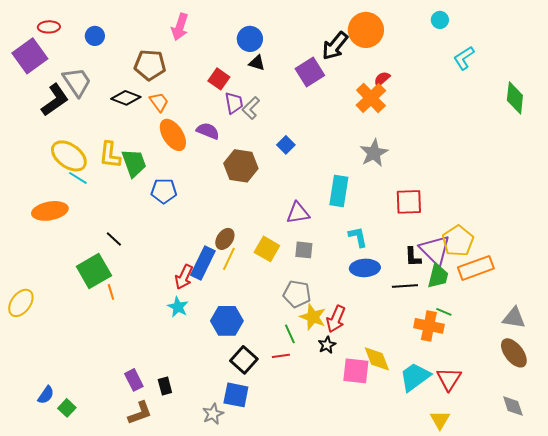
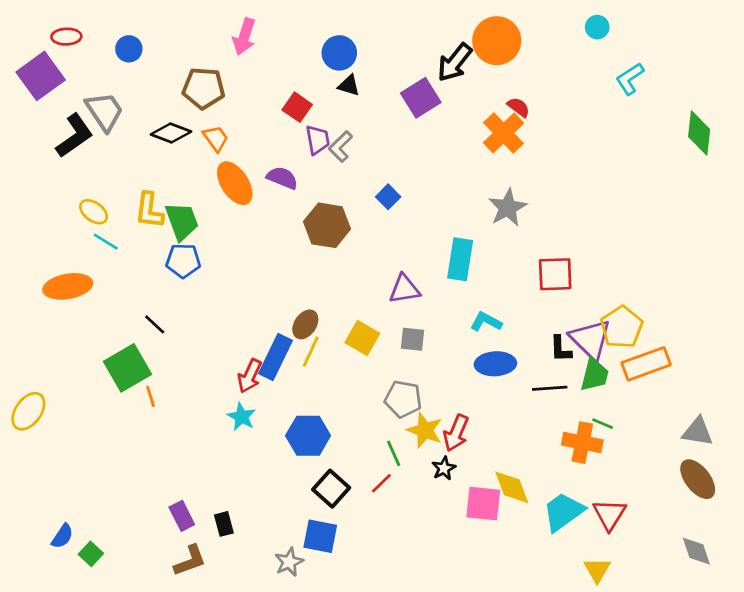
red semicircle: (382, 79) -> (518, 107), turned 78
yellow ellipse: (69, 156) -> (94, 212), size x0.6
blue pentagon: (164, 191) -> (183, 261), moved
cyan L-shape: (358, 237) -> (486, 322), turned -50
red line: (281, 356) -> (381, 483), turned -36

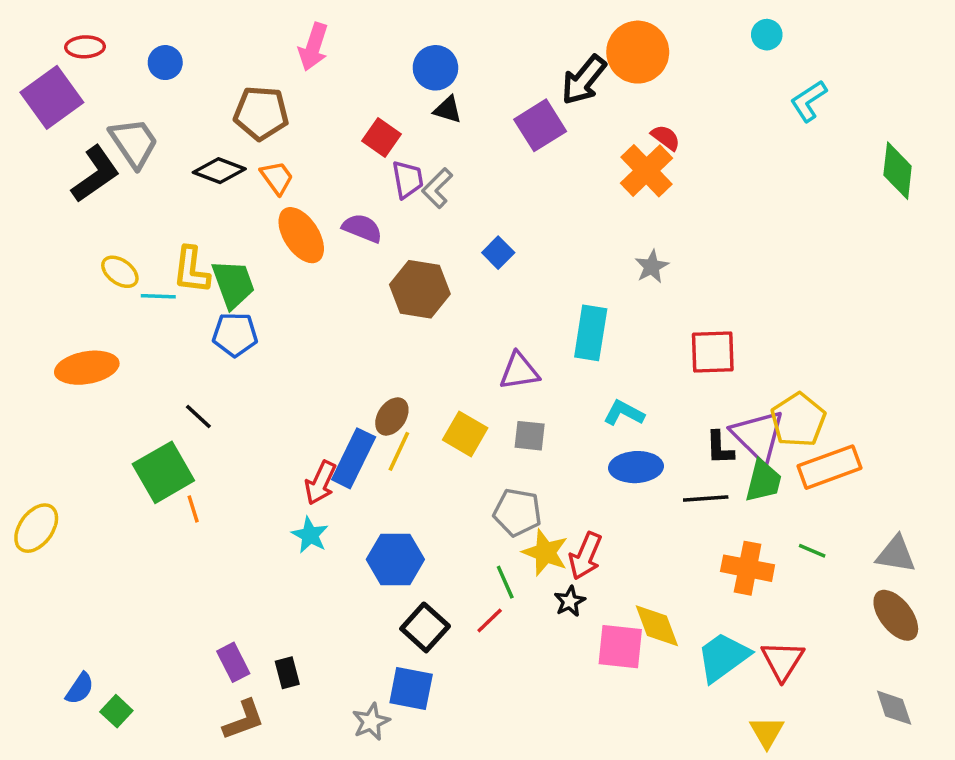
gray star: (508, 208) -> (652, 267), size x0.7
cyan line: (106, 242) -> (158, 296), moved, turned -30
green line: (603, 424) -> (812, 551), moved

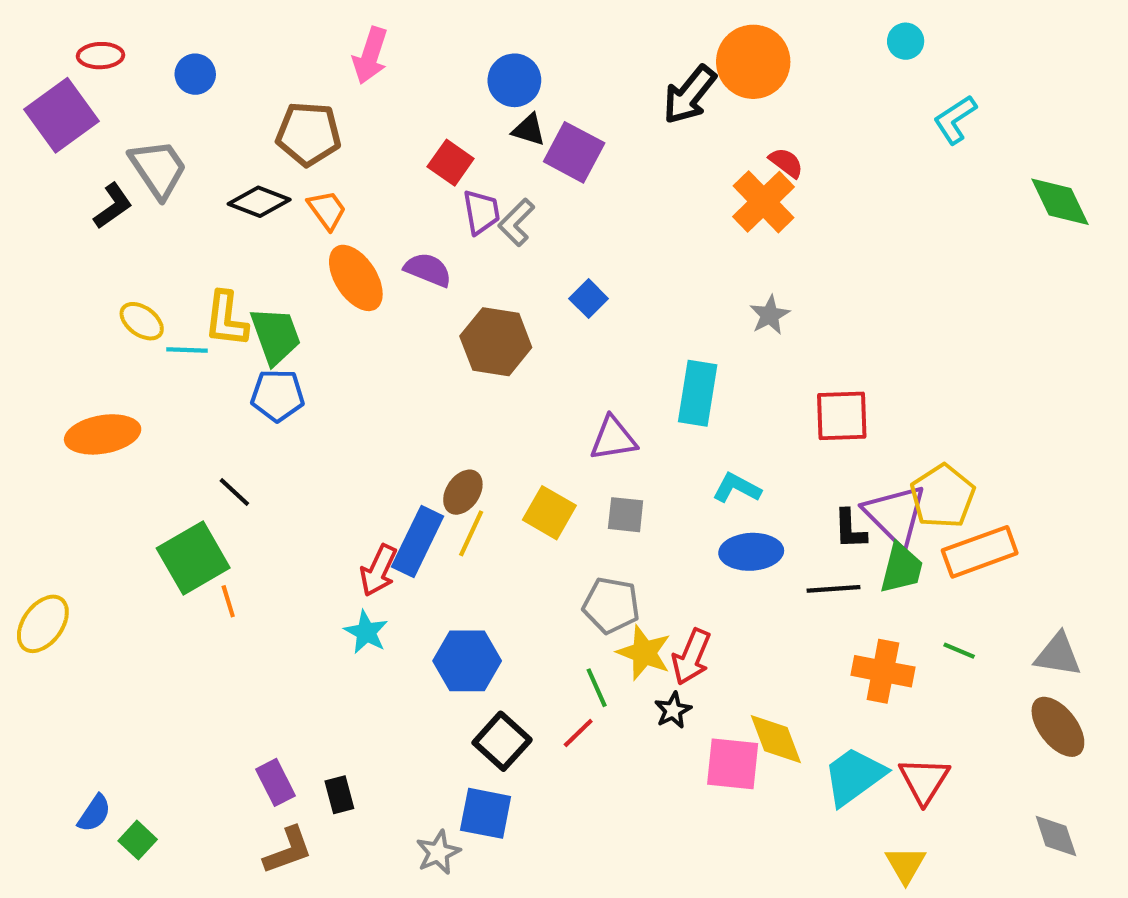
purple square: (540, 125) -> (574, 152), moved, turned -30
green diamond: (898, 171) -> (1060, 202), turned -32
black L-shape: (95, 174) -> (113, 206), size x0.7

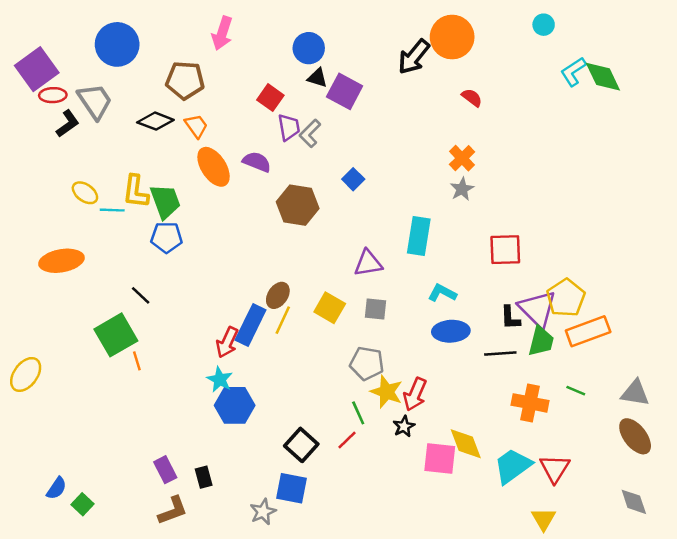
red ellipse: (101, 56) -> (53, 95), moved
blue circle: (195, 74) -> (117, 44), size x1.8
orange cross: (764, 202) -> (462, 158), moved, size x0.7
green diamond: (1060, 202) -> (603, 77), moved
blue hexagon: (467, 661) -> (235, 405), moved

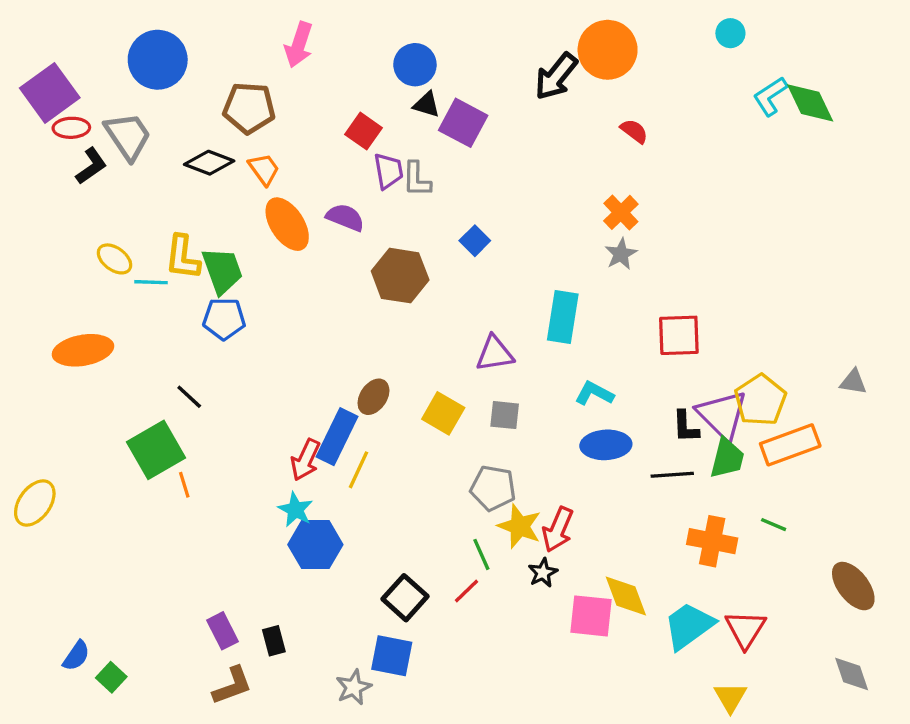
gray L-shape: (310, 133) -> (417, 179), turned -44
yellow line: (283, 320) -> (359, 470), moved
gray triangle: (635, 393) -> (853, 382), moved, size x0.7

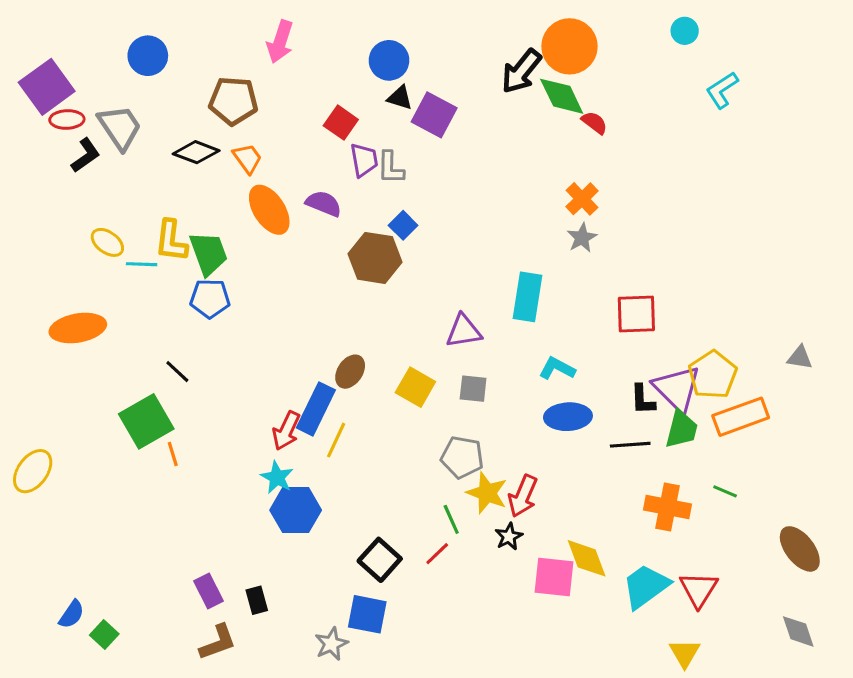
blue circle: (158, 60) -> (148, 56), size x0.7
green diamond: (810, 103) -> (562, 96), moved
blue square: (475, 241) -> (403, 225), moved

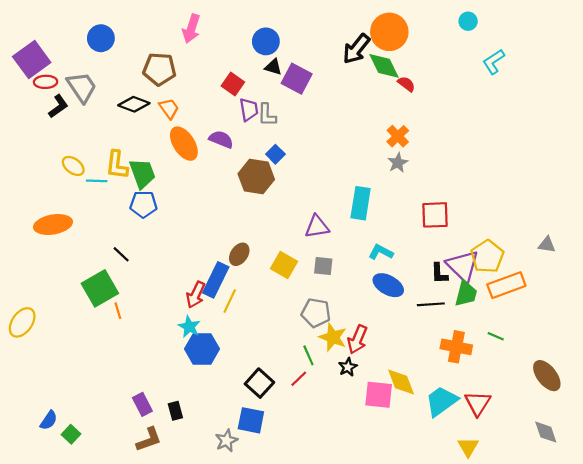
blue ellipse: (568, 417) -> (388, 285), turned 32

